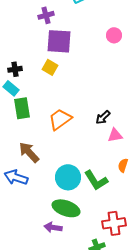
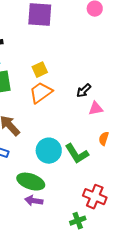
yellow square: (50, 67) -> (40, 70), moved, turned 35
green ellipse: (66, 208) -> (31, 182), moved
red cross: (114, 223) -> (95, 197), turned 30

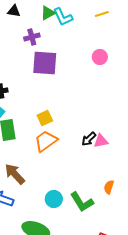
pink triangle: (96, 109) -> (101, 141), moved
cyan circle: (49, 151) -> (54, 199), size x0.7

